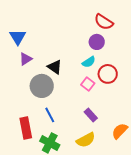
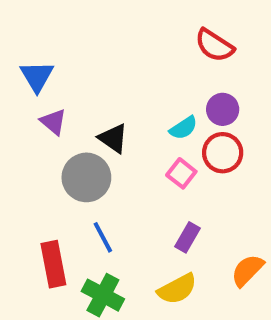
purple circle: (97, 42) -> (223, 109), moved
purple triangle: (26, 59) -> (53, 122), turned -48
purple rectangle: (91, 115) -> (188, 237), turned 72

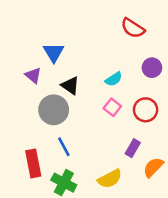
blue triangle: (37, 76) -> (54, 52), moved
purple circle: (223, 109) -> (152, 68), moved
red circle: (223, 153) -> (146, 110), moved
purple rectangle: (188, 237) -> (133, 148), moved

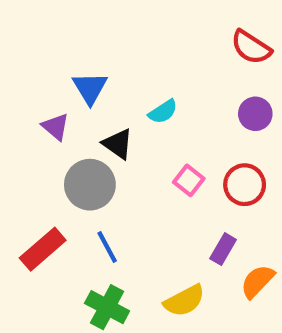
red semicircle: (133, 28) -> (251, 47), moved
cyan semicircle: (114, 79) -> (163, 112), moved
red rectangle: (33, 163) -> (43, 249), moved, turned 60

